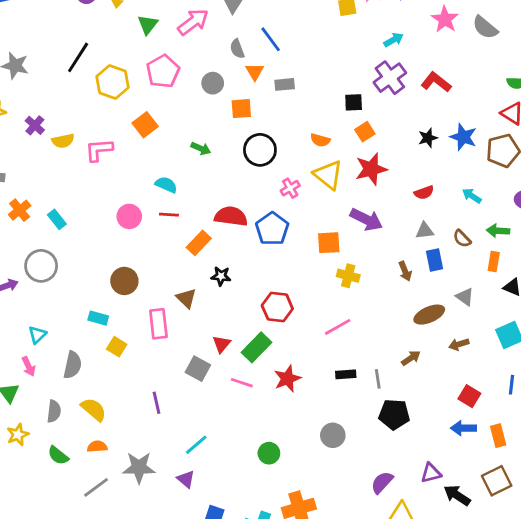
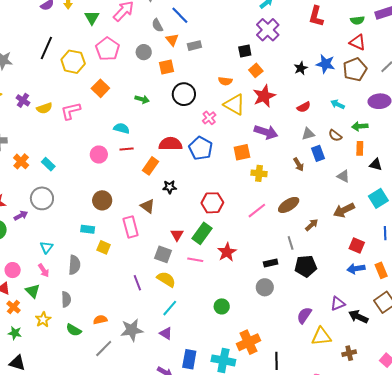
red L-shape: (436, 82) -> (316, 16), moved, turned -105
brown ellipse: (429, 315) -> (289, 205), moved
brown arrow: (459, 344) -> (344, 210), size x1.5
black rectangle: (346, 374) -> (271, 263), moved
yellow semicircle: (94, 409) -> (166, 279), moved

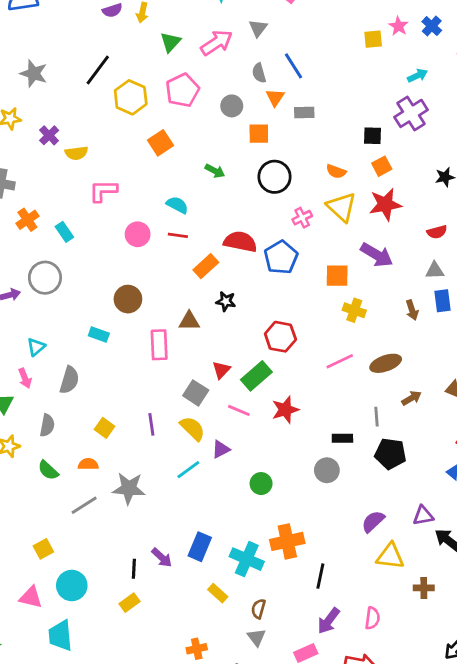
pink L-shape: (71, 111) -> (103, 191), moved
brown triangle: (148, 206) -> (189, 321), turned -49
yellow square: (104, 247) -> (104, 428), moved
purple triangle: (166, 333) -> (221, 449), moved, turned 48

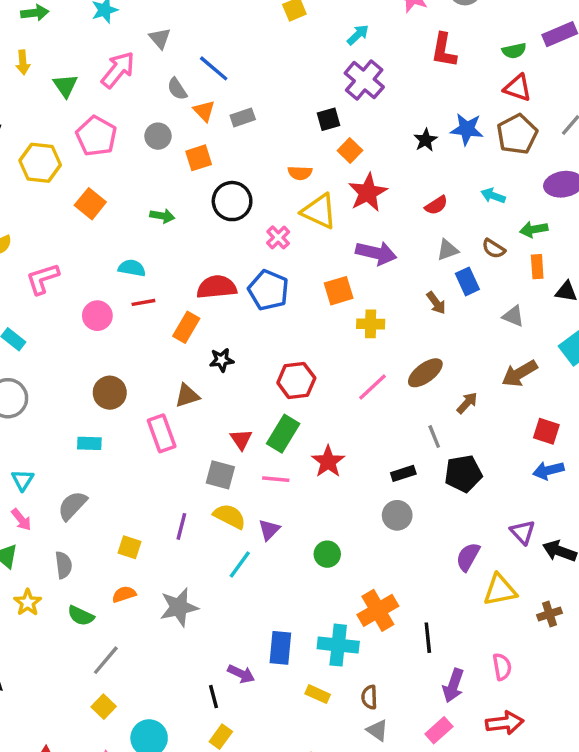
gray semicircle: (69, 380) -> (72, 506), turned -136
purple line: (151, 424) -> (181, 526), turned 40
gray line: (84, 505) -> (106, 660), moved
purple triangle: (423, 516) -> (523, 532), turned -45

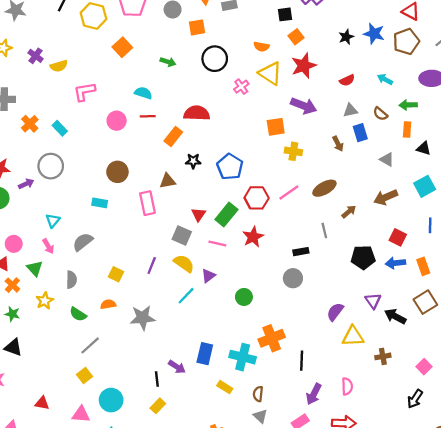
blue pentagon: (268, 290) -> (230, 167), moved
red hexagon: (296, 380) -> (257, 198), moved
black pentagon: (463, 474) -> (363, 257), moved

